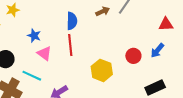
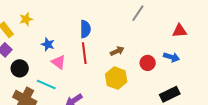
brown arrow: (103, 11) -> (117, 51), moved
blue arrow: (157, 50) -> (171, 57), turned -112

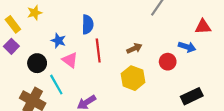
blue semicircle: (85, 29) -> (88, 24), moved
blue arrow: (171, 57) -> (187, 47), moved
black circle: (20, 68) -> (37, 63), moved
cyan line: (46, 84) -> (56, 85), turned 36

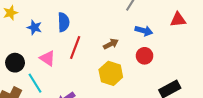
blue star: (58, 41) -> (34, 27), moved
blue arrow: (187, 47) -> (144, 31), moved
red line: (98, 50) -> (75, 48), turned 30

